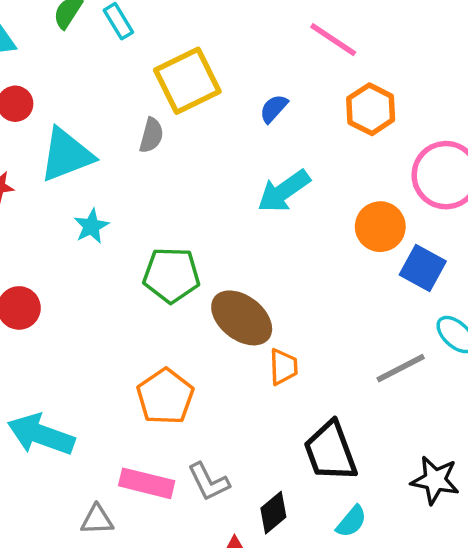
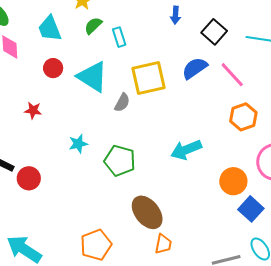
blue semicircle: (274, 109) -> (195, 68), moved, size x1.5
cyan triangle: (66, 155) -> (92, 77), moved, turned 40
green pentagon: (171, 275) -> (120, 161), moved

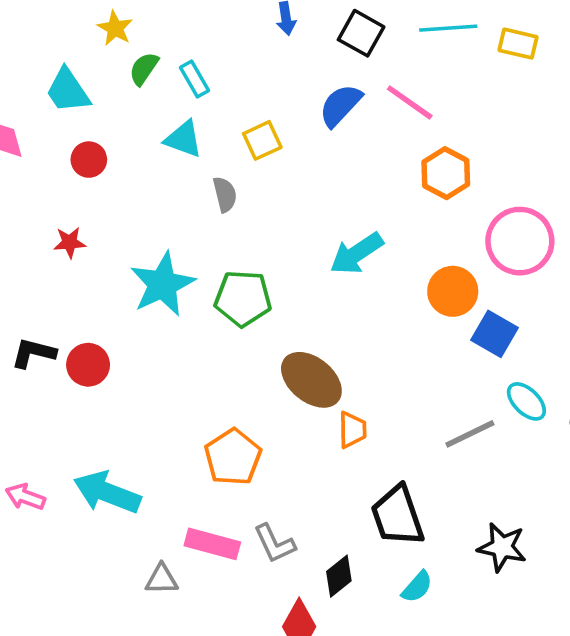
cyan triangle: (92, 77) -> (183, 139), moved, size x0.7
yellow square: (149, 78) -> (262, 140), size x0.6
gray semicircle: (122, 103) -> (225, 194), turned -30
cyan star: (78, 144) -> (163, 284), size x1.8

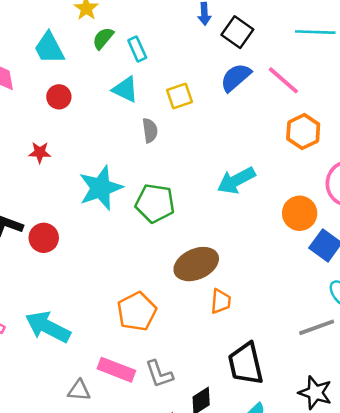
black square: (361, 33) -> (237, 32), moved
brown ellipse: (311, 380) -> (196, 264), turned -69
gray line: (470, 434) -> (317, 327), moved

